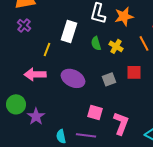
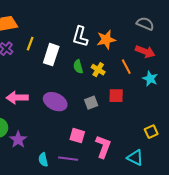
yellow line: (47, 49) -> (30, 44), moved

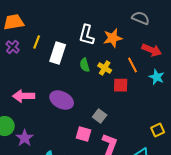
gray semicircle: (145, 24) -> (141, 18), moved
red square: (116, 96) -> (121, 85), moved
gray square: (91, 103) -> (100, 116), moved, turned -32

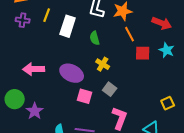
purple cross: (13, 47) -> (23, 20), turned -32
orange line: (133, 65) -> (130, 34), moved
yellow cross: (105, 68) -> (103, 64), moved
red square: (121, 85) -> (143, 53), moved
pink square: (84, 134) -> (85, 96), moved

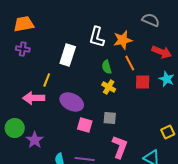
yellow line: (47, 15) -> (47, 80), moved
green semicircle: (95, 38) -> (107, 67), moved
yellow cross: (103, 64) -> (109, 87), moved
gray square: (110, 89) -> (110, 118), turned -32

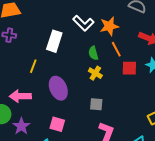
white L-shape: (97, 37) -> (83, 23), turned -60
pink arrow: (34, 98) -> (20, 96), moved
purple ellipse: (72, 102) -> (58, 88), turned 40
pink square: (85, 125) -> (57, 124), moved

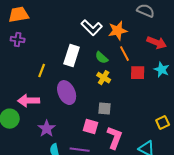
white rectangle: (54, 41) -> (72, 56), moved
green semicircle: (93, 53) -> (102, 58), turned -32
pink square: (57, 124) -> (91, 127), moved
purple star: (21, 126) -> (47, 129), moved

